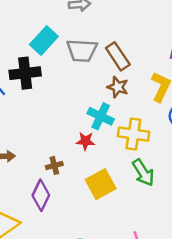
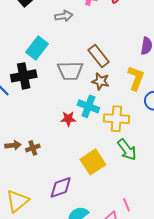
gray trapezoid: (82, 50) -> (70, 71), moved
red star: (85, 141) -> (68, 119), moved
brown cross: (54, 165) -> (33, 148), moved
purple diamond: (41, 195) -> (61, 187), moved, turned 50

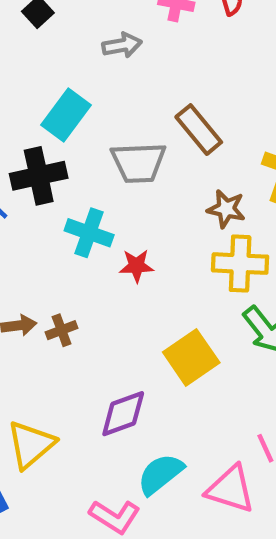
brown star: (100, 81) -> (226, 209), moved
cyan cross: (88, 106) -> (89, 233), moved

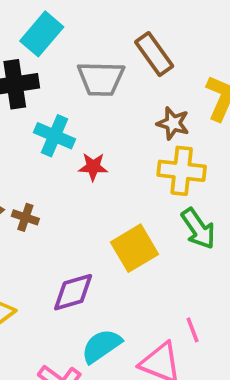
brown cross: (62, 330) -> (25, 217), turned 35

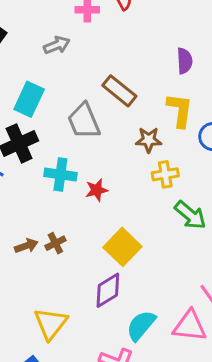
gray trapezoid: (101, 79) -> (84, 121), turned 81
yellow cross: (182, 171) -> (165, 174), size x0.7
brown cross: (25, 217) -> (55, 243), turned -30
yellow square: (134, 248) -> (122, 247), moved

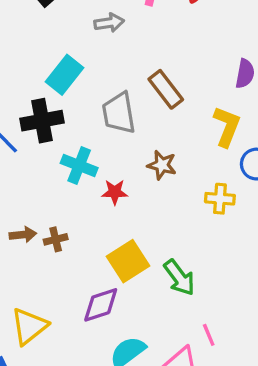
brown star: (149, 140) -> (162, 165), moved
yellow cross: (165, 174) -> (220, 199), moved
green arrow: (190, 215) -> (179, 278), moved

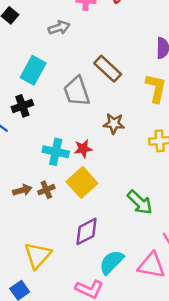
black cross: (42, 121) -> (22, 106), size x0.7
cyan cross: (79, 165) -> (56, 152), moved
yellow square: (128, 261) -> (82, 182), moved

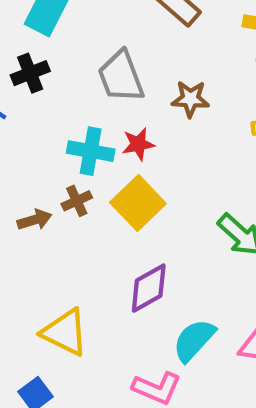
gray trapezoid: (77, 91) -> (121, 77), moved
brown cross: (46, 190) -> (77, 201), moved
yellow triangle: (38, 255) -> (65, 332), turned -44

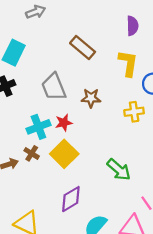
cyan cross: (91, 151) -> (38, 127), turned -30
brown cross: (77, 201) -> (32, 153), turned -32

